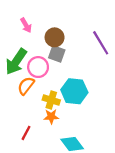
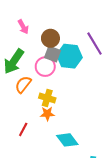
pink circle: (38, 67) -> (45, 67), moved
cyan hexagon: (74, 91) -> (69, 56), moved

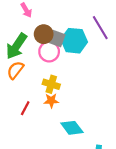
brown circle: (50, 38) -> (44, 34), moved
orange semicircle: (23, 84) -> (15, 70), moved
red line: (23, 129) -> (25, 108), moved

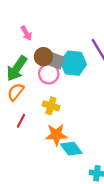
orange star: (51, 101) -> (56, 135), moved, size x1.5
red line: (25, 108) -> (21, 121), moved

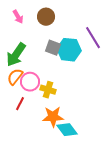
pink arrow: (26, 33) -> (18, 17), moved
brown circle: (43, 57) -> (46, 17), moved
pink circle: (49, 74) -> (30, 82), moved

